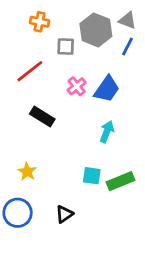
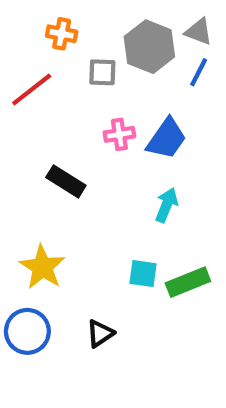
red line: (30, 71) -> (32, 89), moved
pink cross: (77, 86) -> (119, 134), turned 30
yellow star: (27, 172) -> (42, 267), size x1.5

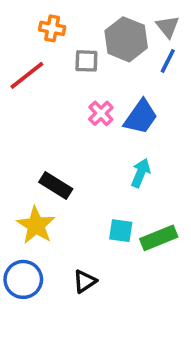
gray triangle: (199, 32) -> (168, 27), turned 30
pink cross: (119, 134) -> (101, 113), turned -35
black rectangle: (66, 181) -> (56, 186), moved

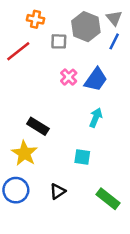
green rectangle: (159, 238) -> (108, 199), moved, turned 60

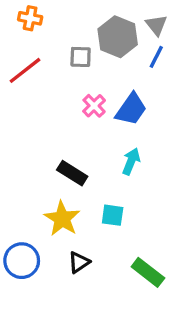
orange cross: (35, 19) -> (30, 18), moved
black rectangle: (38, 126) -> (72, 173), moved
yellow star: (24, 153) -> (62, 219), moved

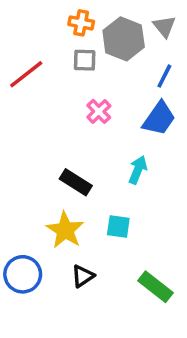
orange cross: (30, 18) -> (81, 23), moved
blue line: (156, 57) -> (164, 76), moved
blue trapezoid: (131, 109) -> (159, 119), moved

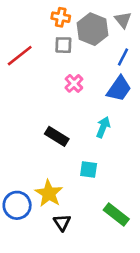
yellow star: (65, 230) -> (49, 193), moved
black triangle: (83, 276) -> (62, 223), moved, turned -30

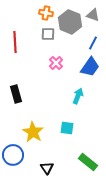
gray triangle: (123, 20) -> (93, 15), turned -32
red line: (20, 56) -> (15, 42), turned -55
black rectangle: (57, 136) -> (16, 94), moved, turned 42
yellow star: (49, 193) -> (33, 132), moved

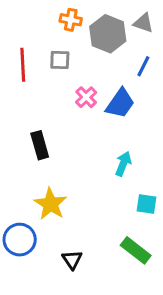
gray square: (48, 34) -> (60, 60), moved
blue trapezoid: (90, 67) -> (120, 103), moved
black rectangle: (16, 94) -> (40, 145), moved
cyan arrow: (78, 96) -> (123, 164), moved
cyan square: (67, 128) -> (146, 204), moved

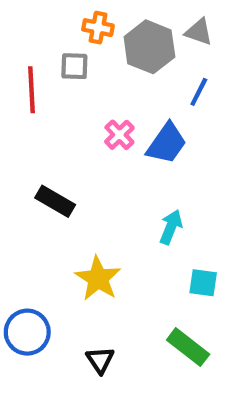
gray square: (60, 60) -> (74, 66), moved
black rectangle: (40, 145) -> (55, 201), turned -44
yellow star: (51, 204) -> (98, 278), moved

